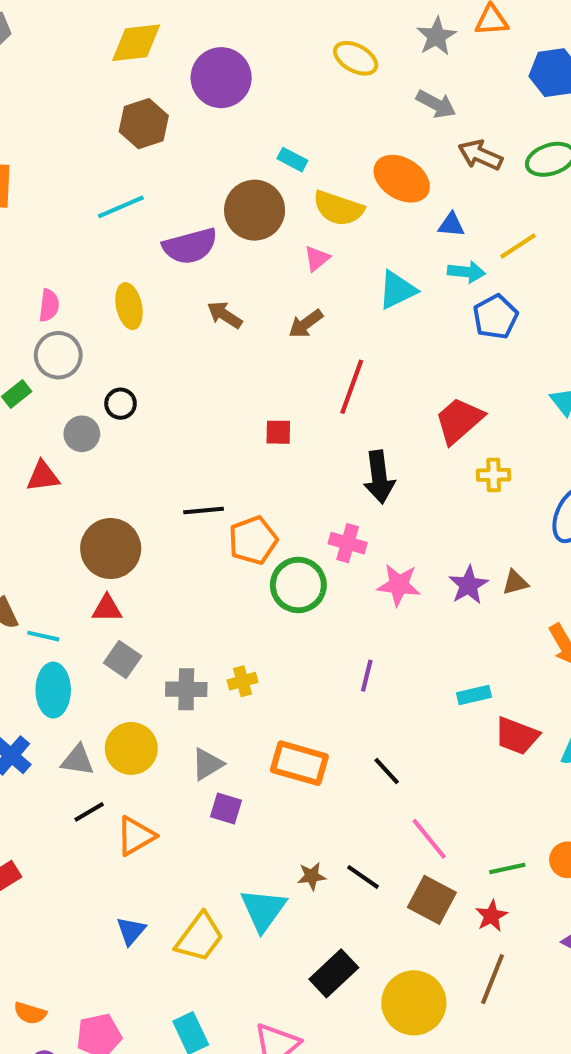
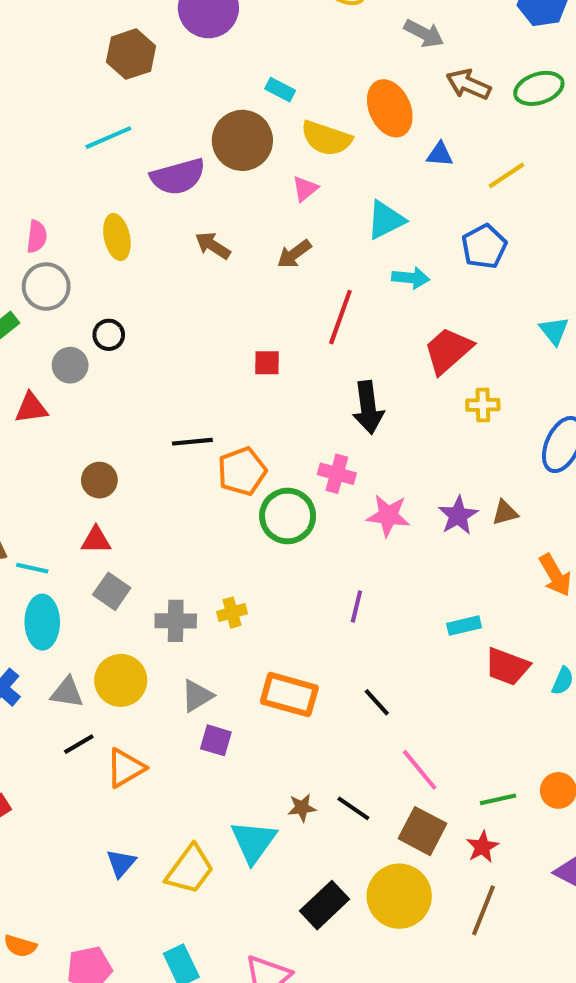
orange ellipse: (402, 179) -> (390, 108), turned 34
cyan arrow: (466, 272) -> (411, 278), moved
brown circle: (111, 549) -> (99, 480), size x0.6
yellow circle: (414, 1003) -> (399, 896), moved

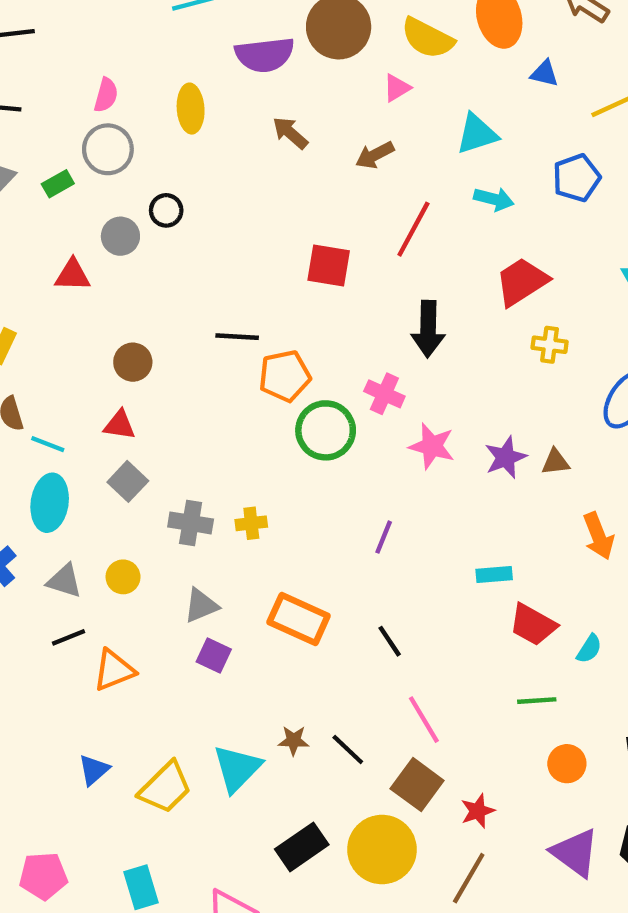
red square: (267, 363) -> (329, 265), size x1.5
yellow circle: (121, 680) -> (123, 577), size x0.6
green line: (498, 799) -> (537, 701), moved

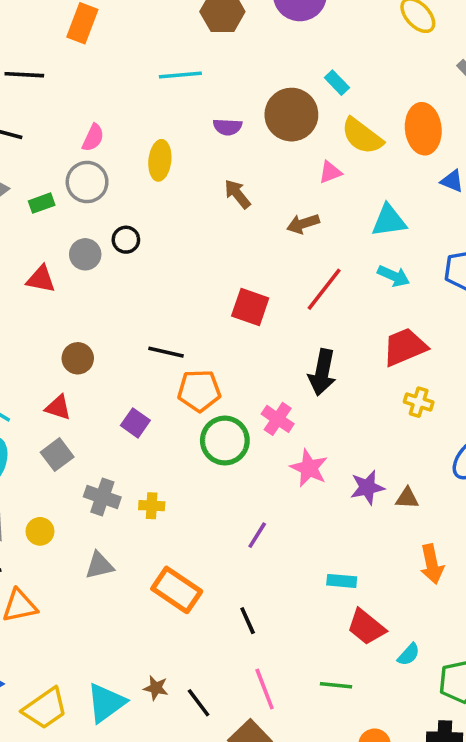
purple semicircle: (265, 55) -> (227, 127), size x0.6
purple square: (214, 655) -> (135, 423), moved
green line: (537, 701) -> (336, 685), moved

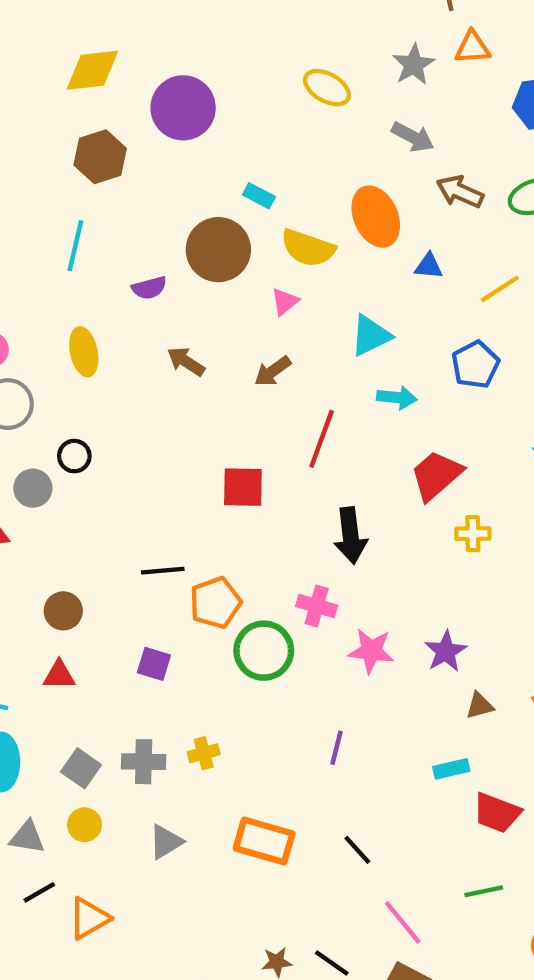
cyan line: (180, 75) -> (75, 246), turned -54
gray square: (57, 455) -> (81, 768), moved
brown triangle: (407, 498) -> (480, 706), moved

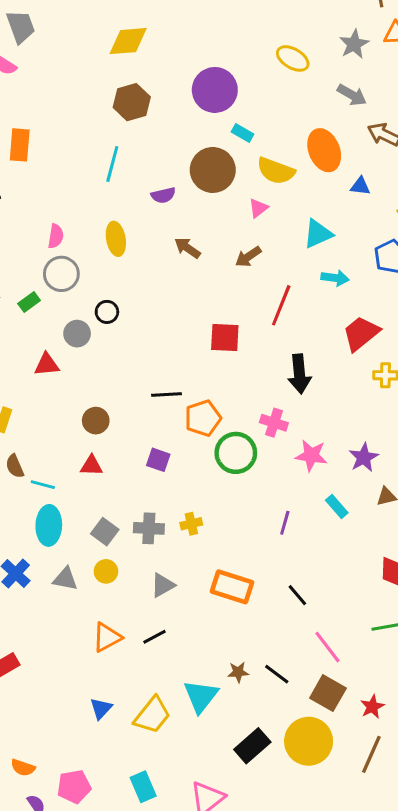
purple circle: (183, 108) -> (215, 90), moved
cyan rectangle: (451, 769) -> (337, 506), moved, turned 60
black line: (39, 892) -> (154, 637), moved

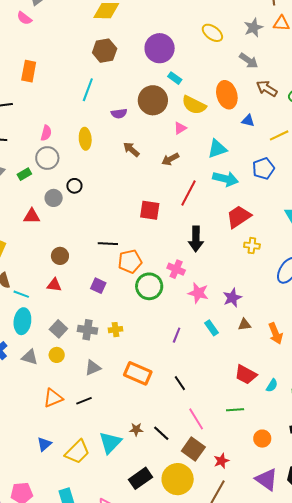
cyan arrow: (335, 278) -> (225, 179), size x1.4

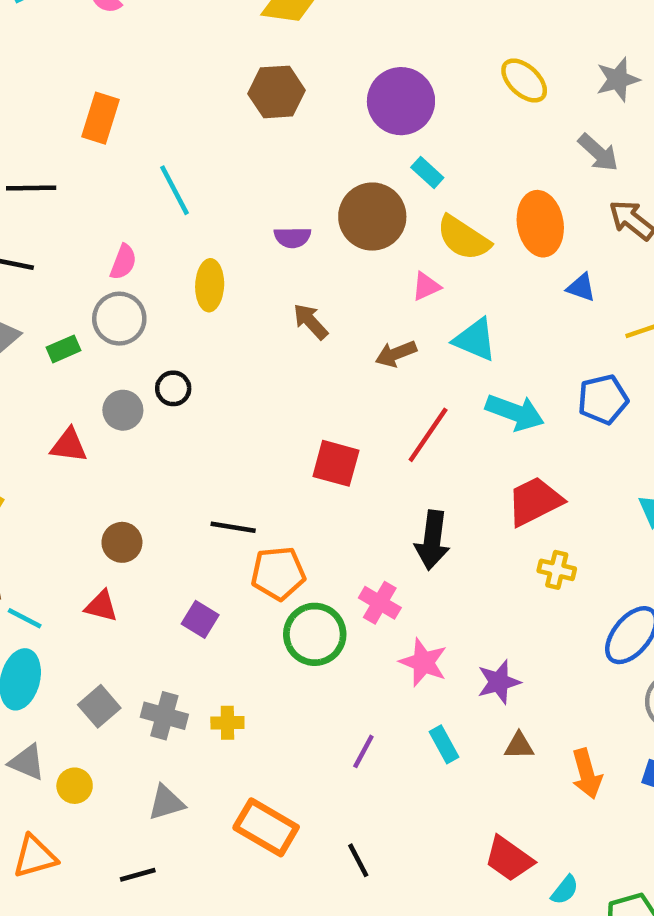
cyan line: (88, 90) -> (175, 190), moved, turned -55
cyan triangle: (217, 149) -> (475, 340), moved, turned 35
yellow circle: (57, 355) -> (75, 786), moved
orange triangle: (53, 398) -> (35, 857), moved

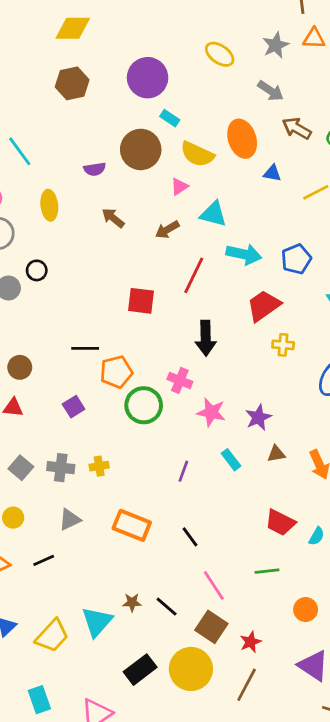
blue pentagon: (603, 399) -> (296, 259), moved
purple square: (200, 619) -> (74, 407), turned 35
black line: (138, 875) -> (44, 560), moved

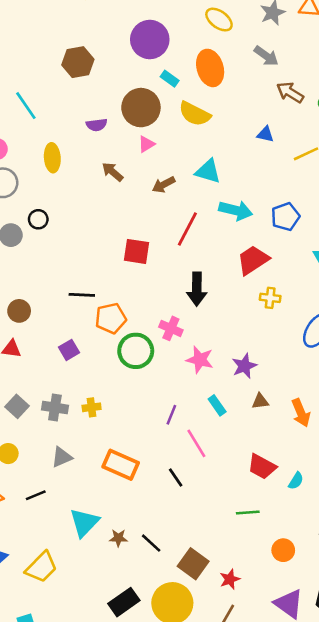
brown hexagon: (72, 83) -> (78, 62), moved
orange ellipse: (242, 139) -> (210, 68), moved
pink triangle: (179, 187) -> (146, 144), moved
pink line: (214, 586) -> (196, 443), moved
cyan triangle: (97, 622) -> (84, 522), moved

